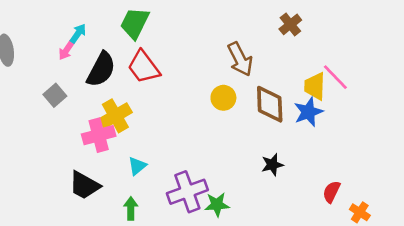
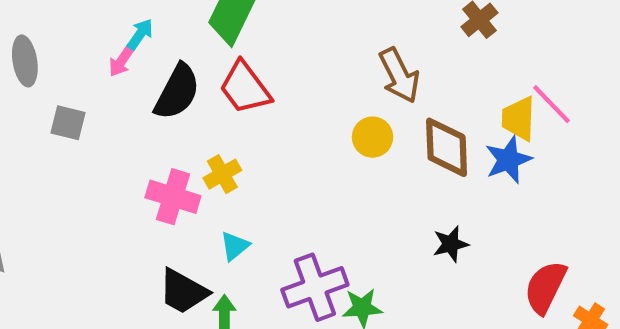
gray square: (55, 95) -> (68, 123), moved, turned -35
yellow cross: (115, 116) -> (222, 174), moved, size x0.7
pink cross: (99, 135) -> (173, 197), turned 32
black trapezoid: (84, 185) -> (183, 291), moved
red semicircle: (331, 192) -> (545, 287), size x1.5

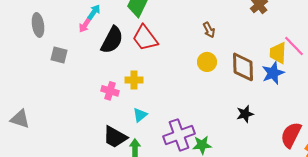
brown arrow: (399, 75) -> (209, 30), moved, size x0.6
yellow cross: (222, 174) -> (134, 80), turned 30
pink cross: (173, 197) -> (110, 91), size x0.7

